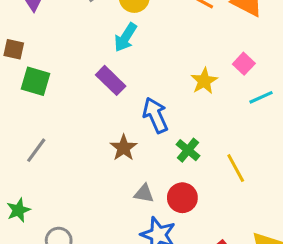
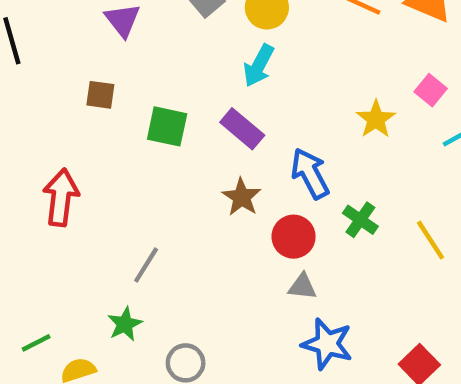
green square: (36, 81) -> (167, 126), moved
brown star: (124, 148) -> (242, 197), moved
gray line: (36, 150) -> (146, 265), moved
red circle: (182, 198) -> (294, 237), moved

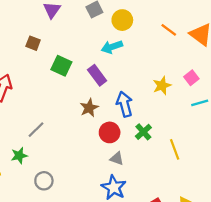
cyan arrow: (259, 66) -> (112, 47), turned 30
gray triangle: (302, 287) -> (117, 159), moved

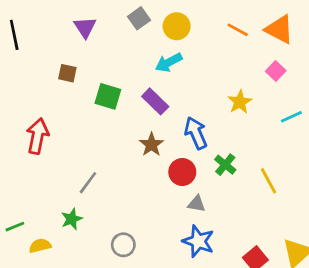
pink square: (191, 78) -> (276, 71), moved
gray circle: (44, 181) -> (123, 245), moved

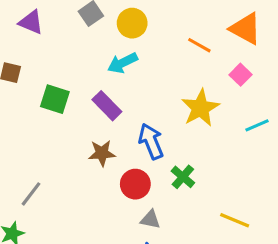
purple triangle: (85, 27) -> (31, 22), turned -35
orange line: (238, 30) -> (199, 45), moved
yellow star: (240, 102) -> (200, 108), size x1.4
brown star: (151, 145) -> (102, 153), turned 30
yellow line: (268, 181) -> (235, 220), moved, turned -40

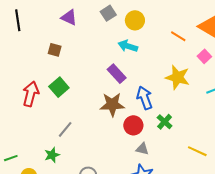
cyan arrow: (123, 63) -> (128, 46), turned 42
green square: (55, 99) -> (59, 87), moved, turned 30
yellow star: (200, 108) -> (178, 77), turned -30
brown star: (102, 153) -> (112, 104), size x1.4

